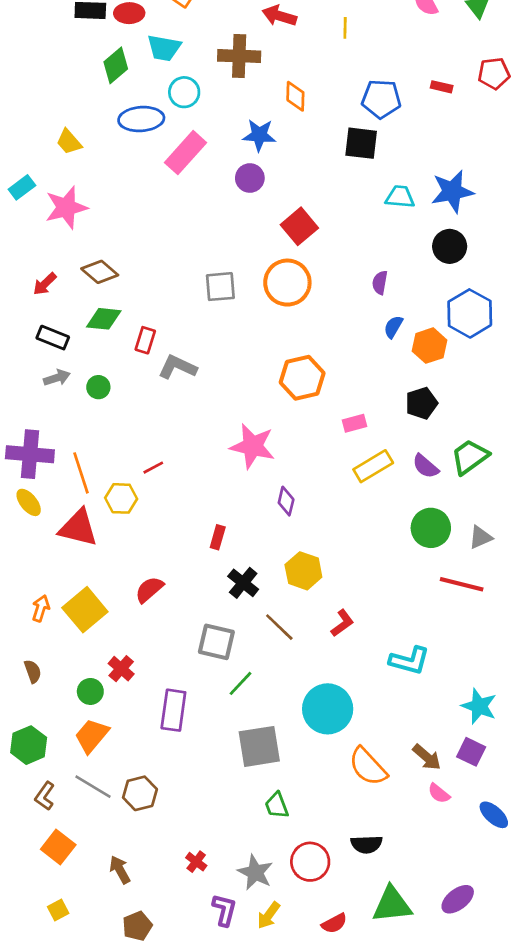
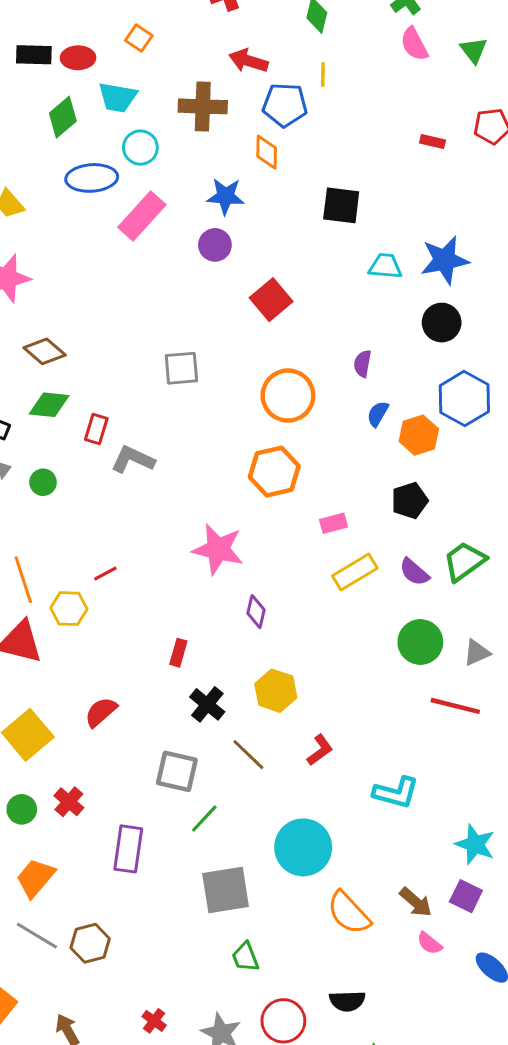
blue pentagon: (381, 99) -> (285, 105), moved
orange circle: (287, 283) -> (288, 396), moved
green circle: (90, 691) -> (22, 809), moved

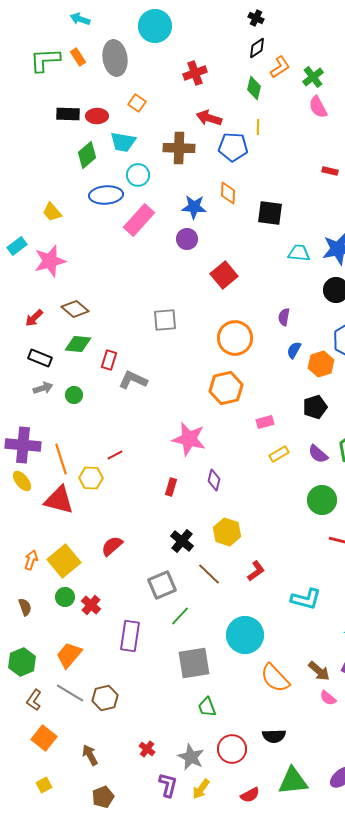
orange diamond: (267, 152) -> (228, 193), moved
yellow rectangle: (355, 572) -> (279, 454), size x0.7
red rectangle: (178, 653) -> (171, 487), moved
gray square: (177, 771) -> (162, 585), turned -36
green circle: (22, 809) -> (65, 597), moved

